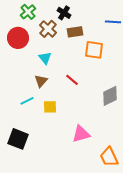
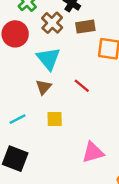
cyan triangle: (45, 58) -> (48, 59), size x1.5
cyan line: (27, 101) -> (18, 119), moved

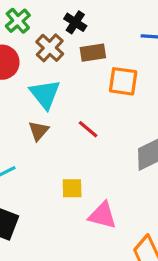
yellow square: (55, 119) -> (72, 188), moved
pink triangle: (93, 152) -> (102, 215), turned 30

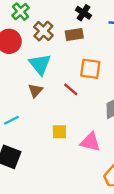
black cross: (75, 22) -> (83, 13), moved
orange square: (123, 81) -> (90, 69), moved
pink triangle: (102, 215) -> (90, 142), moved

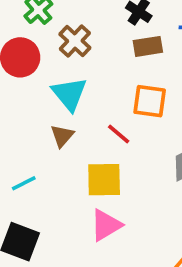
brown rectangle: (74, 34) -> (148, 46), moved
yellow square: (59, 132) -> (104, 180), moved, size x1.5
pink triangle: (90, 142) -> (106, 225), moved, turned -45

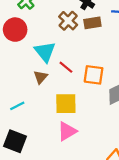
brown cross: (75, 41) -> (68, 21), moved
orange square: (150, 101) -> (94, 75), moved
red line: (119, 134) -> (66, 67), moved

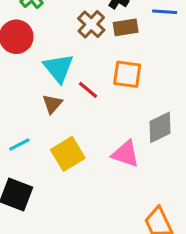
orange square: (94, 75) -> (127, 74), moved
yellow square: (66, 104) -> (68, 154), moved, turned -30
pink triangle: (67, 131) -> (126, 154), moved, turned 50

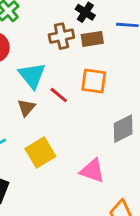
brown cross: (91, 24) -> (61, 36), turned 35
pink triangle: (126, 154) -> (92, 171), moved

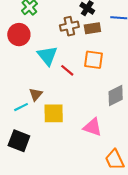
brown triangle: (26, 108) -> (36, 94), moved
yellow square: (40, 153) -> (54, 113), turned 30

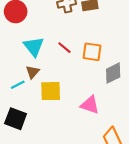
cyan triangle: (47, 56) -> (34, 47), moved
orange square: (94, 60) -> (92, 52), moved

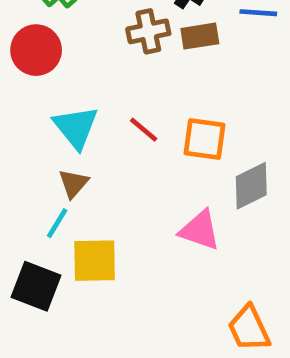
cyan line: (18, 85) -> (57, 223), moved, turned -32
yellow square: (51, 91) -> (95, 261), moved
pink triangle: (90, 105) -> (200, 230), moved

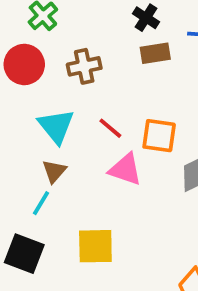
brown cross: (148, 31) -> (84, 66), moved
pink triangle: (200, 230) -> (125, 169), moved
yellow square: (95, 261) -> (95, 246), moved

